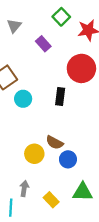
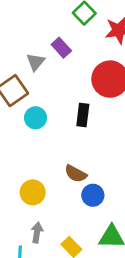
gray triangle: (14, 26) -> (35, 62), moved
yellow circle: (34, 154) -> (33, 192), moved

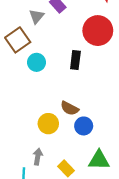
yellow circle: (33, 192) -> (48, 124), moved

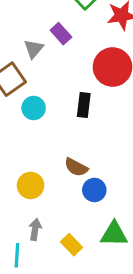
yellow circle: (48, 124) -> (31, 185), moved

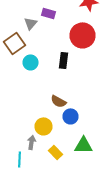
purple rectangle: (61, 34) -> (48, 13), turned -32
yellow circle: (31, 185) -> (44, 126), moved

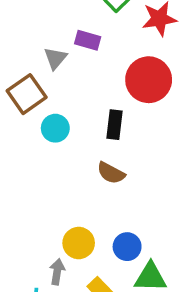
brown semicircle: (58, 101) -> (111, 173), moved
blue circle: (70, 116) -> (127, 247), moved

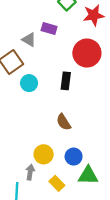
gray triangle: (55, 58) -> (29, 40), turned -40
brown semicircle: (111, 173) -> (64, 122), moved, turned 30

